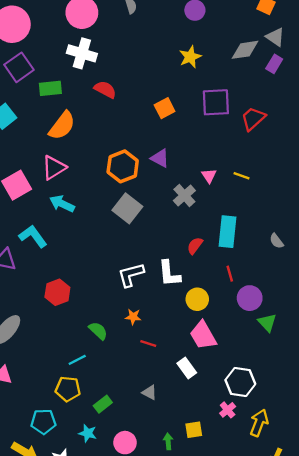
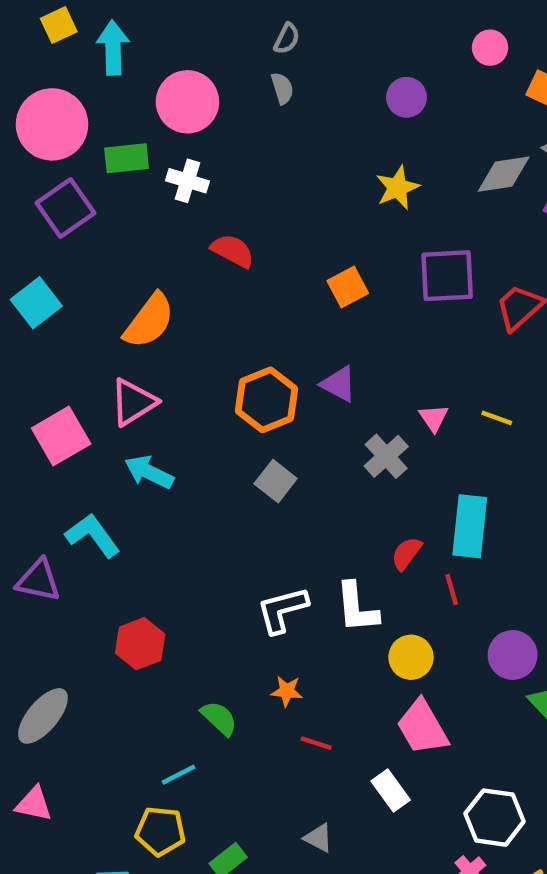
white cross: (82, 53) -> (187, 181), size x0.7
green rectangle: (50, 88) -> (127, 158), moved
gray square: (127, 208) -> (276, 481), size x0.7
red line: (230, 274) -> (452, 590), moved

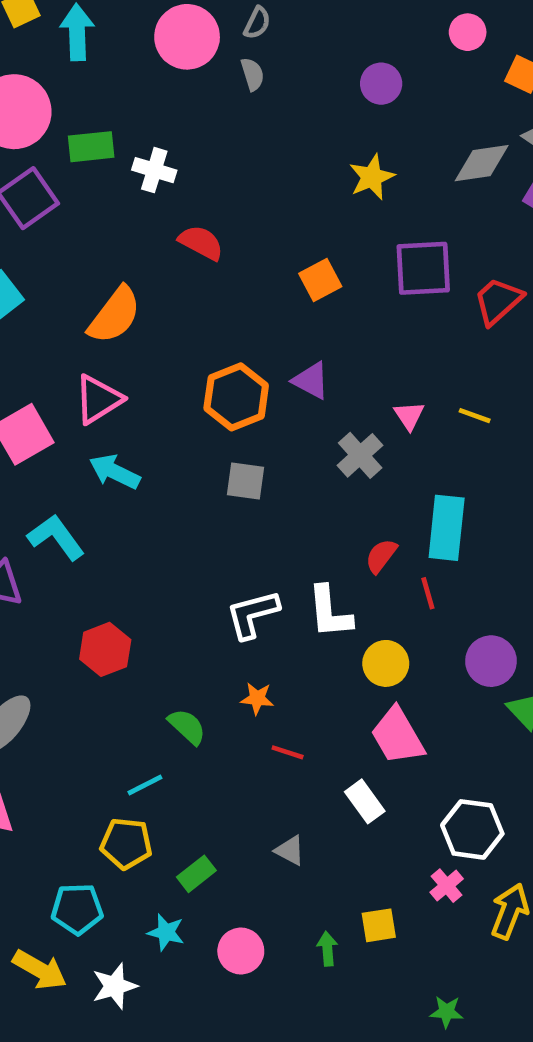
pink circle: (187, 102) -> (187, 37), moved
gray square: (276, 481) -> (245, 481), turned -30

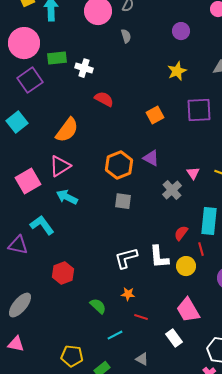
gray semicircle: (252, 74) -> (126, 36), moved
yellow circle: (386, 663) -> (186, 266), moved
cyan line: (145, 785) -> (115, 335), moved

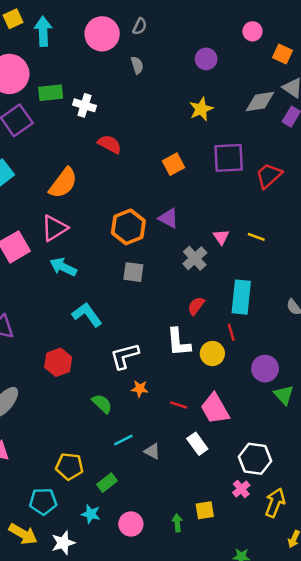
cyan L-shape: (42, 225) -> (87, 315), moved
red semicircle: (181, 233) -> (196, 306), moved
white L-shape: (126, 258) -> (125, 356), moved
red line: (141, 317) -> (179, 405), moved
gray triangle: (142, 359) -> (152, 451), moved

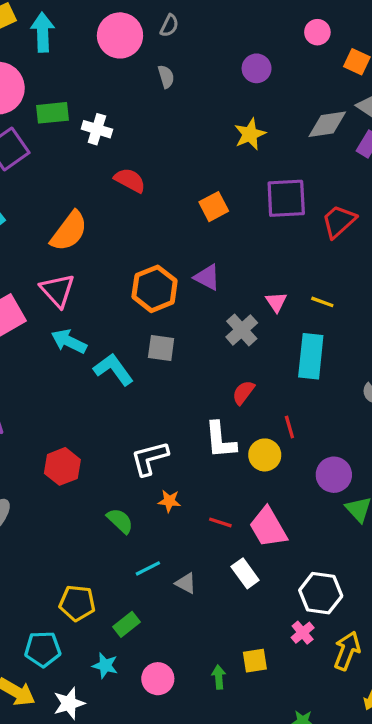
pink triangle: (54, 228) -> (57, 290), turned -40
cyan rectangle: (241, 297) -> (311, 356), moved
cyan L-shape: (87, 315) -> (113, 369), moved

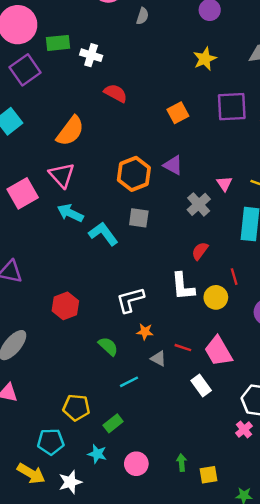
gray semicircle: (166, 77) -> (142, 16), turned 35
gray triangle: (186, 583) -> (158, 359), moved
yellow square: (255, 661) -> (208, 475), moved

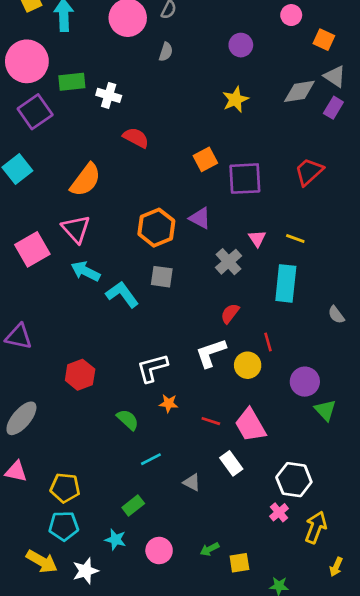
purple square: (232, 107) -> (245, 179), moved
white L-shape: (183, 286) -> (211, 353), turned 76
gray triangle: (158, 359) -> (192, 482), moved
yellow pentagon: (76, 407) -> (65, 488), moved
green arrow: (182, 463) -> (209, 549), turned -112

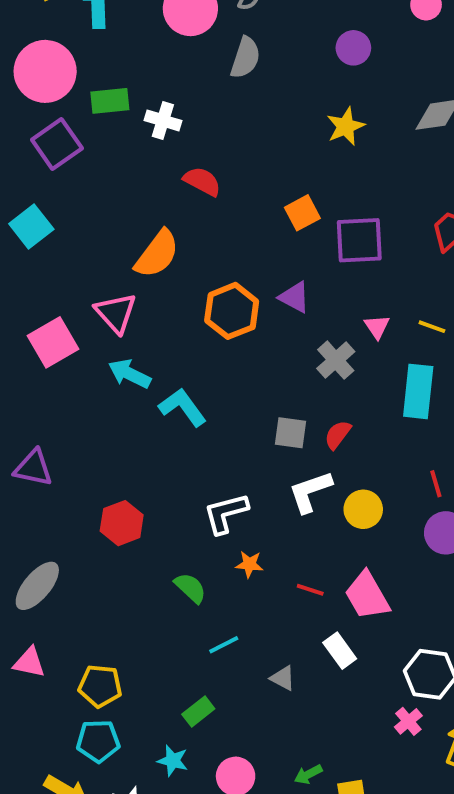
gray semicircle: (166, 52) -> (245, 58), size x1.5
orange semicircle: (85, 180) -> (157, 254), moved
gray square: (162, 277) -> (291, 433), moved
red line: (268, 342) -> (436, 484), moved

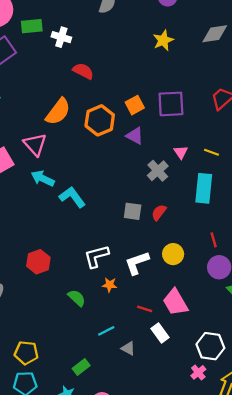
orange square: (302, 213) -> (135, 105), moved
orange hexagon: (232, 311) -> (100, 120), moved
white L-shape: (310, 492) -> (137, 263), moved
red line: (310, 590) -> (145, 309), moved
cyan line: (224, 645) -> (106, 331), moved

